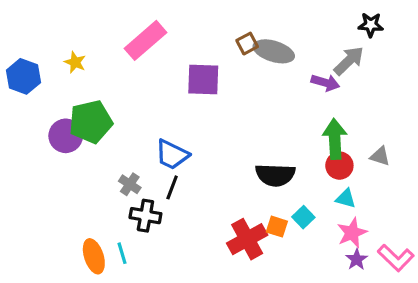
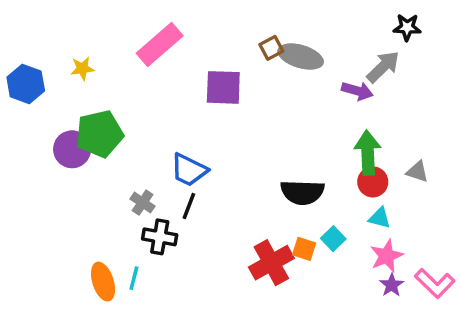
yellow star: (75, 62) -> (82, 69), turned -30
cyan line: (122, 253) -> (134, 278), turned 30

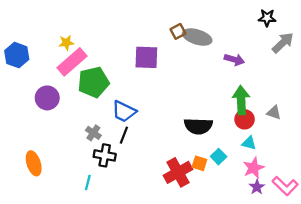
pink rectangle: (160, 44) -> (72, 62), moved
gray arrow: (383, 67) -> (283, 43), moved
yellow star: (82, 69) -> (66, 43), moved
green pentagon: (100, 134) -> (93, 82), moved
orange ellipse: (103, 282) -> (34, 163), moved

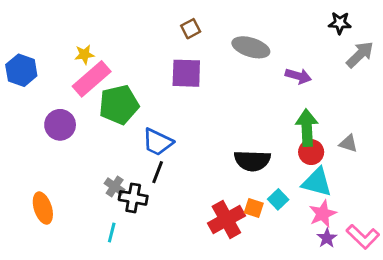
brown square: (178, 31) -> (191, 29), moved
gray cross: (93, 133) -> (115, 186), moved
cyan triangle: (249, 143) -> (317, 182), size x1.6

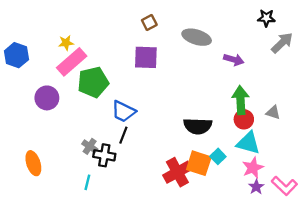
orange square: (254, 208) -> (199, 163), size x1.6

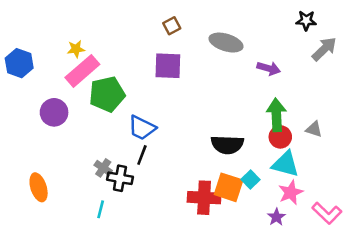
red cross: (177, 172) -> (204, 198), turned 32
purple star: (256, 187) -> (276, 217), moved

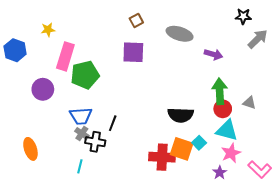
yellow star: (76, 49) -> (48, 30), moved
pink rectangle: (82, 71) -> (65, 56), turned -32
blue trapezoid: (142, 128) -> (81, 116), moved, turned -30

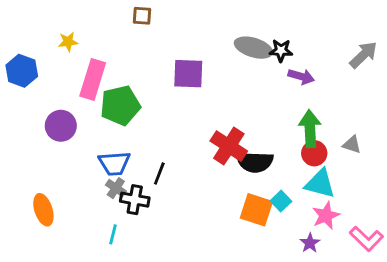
black star: (243, 16) -> (281, 50), moved
brown square: (136, 20) -> (142, 16), moved, turned 32
red cross: (162, 157) -> (229, 146), moved, turned 30

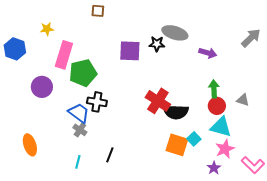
black star: (281, 50) -> (157, 44), moved
green arrow: (310, 129) -> (214, 89), size x0.7
blue trapezoid: (114, 163) -> (79, 113), turned -140
black line: (159, 174) -> (110, 155), moved
black cross: (135, 200) -> (97, 102), moved

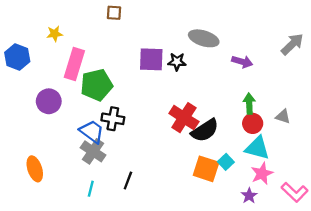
black star: (157, 44) -> (177, 62), moved
black semicircle: (176, 112) -> (205, 130), turned -35
gray cross: (80, 130) -> (93, 151), size x1.5

